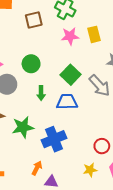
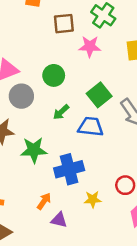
pink star: (70, 36) -> (90, 46), moved
green arrow: (41, 93) -> (61, 112), turned 40
yellow star: (90, 170) -> (93, 199), moved

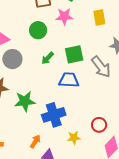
green circle: (54, 75) -> (38, 30), moved
green square: (99, 95) -> (74, 54), turned 30
green arrow: (61, 112) -> (48, 58), moved

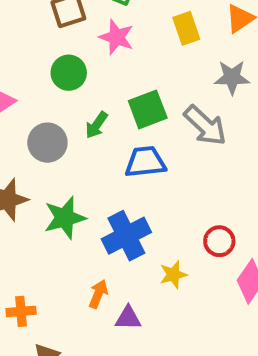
pink star: (64, 16) -> (117, 37), turned 30
gray circle: (12, 59) -> (47, 143), moved

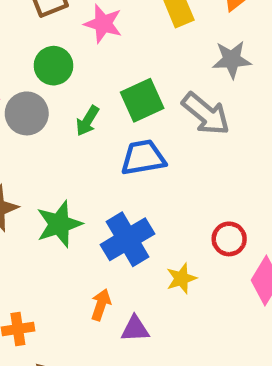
gray circle: (47, 143) -> (27, 113), moved

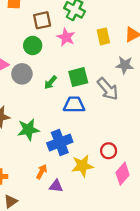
green circle: (54, 66) -> (33, 45), moved
yellow star: (181, 278) -> (82, 166), size x1.5

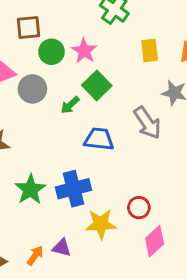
brown square: (42, 20) -> (28, 27), moved
pink star: (66, 37) -> (84, 51), moved
green square: (78, 77) -> (97, 85), moved, turned -36
green star: (28, 130) -> (30, 189), moved, turned -30
orange arrow: (42, 172) -> (35, 255), moved

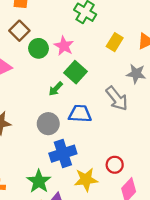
brown square: (28, 27) -> (19, 31), turned -36
yellow rectangle: (150, 50) -> (115, 42), turned 42
gray circle: (32, 89) -> (48, 124), moved
green star: (30, 189) -> (39, 181), moved

